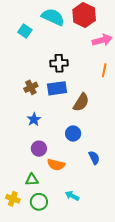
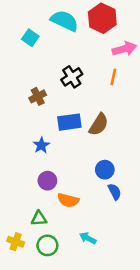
black cross: (59, 63) -> (72, 77), turned -30
orange line: (104, 70) -> (113, 77), moved
brown cross: (31, 87) -> (38, 96), moved
blue rectangle: (57, 88) -> (69, 122), moved
blue circle: (73, 133) -> (105, 170), moved

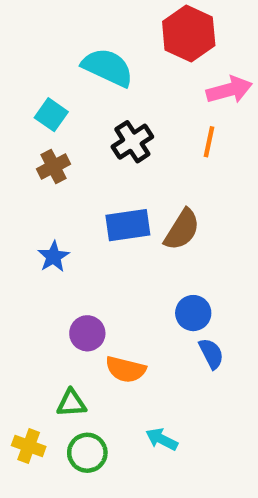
cyan semicircle: (65, 21) -> (108, 67), moved
cyan square: (30, 38) -> (51, 115), moved
brown cross: (38, 96) -> (53, 167), moved
blue star: (41, 145) -> (53, 257), moved

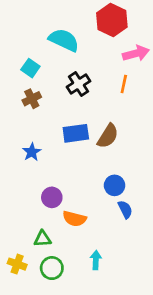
cyan arrow: (162, 439) -> (96, 260), turned 66

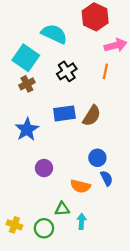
cyan square: (30, 68) -> (26, 58), size x1.6
blue star: (32, 152) -> (27, 129), size x1.5
orange semicircle: (74, 219) -> (80, 186), moved
green triangle: (42, 239) -> (62, 209), moved

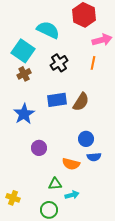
blue semicircle: (106, 178) -> (94, 157), turned 112
cyan arrow: (81, 221) -> (72, 195), turned 72
green circle: (44, 228) -> (49, 210), moved

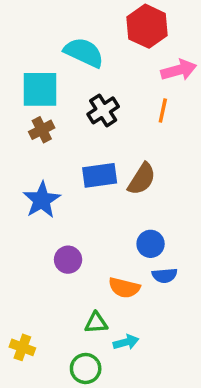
cyan square: (23, 51) -> (40, 89), turned -35

